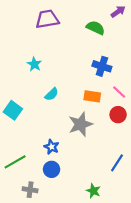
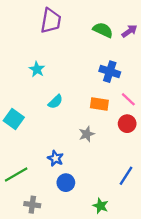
purple arrow: (118, 12) -> (129, 31), moved
purple trapezoid: (47, 19) -> (51, 21), turned 110
gray star: (80, 124) -> (87, 134), size x0.6
blue circle: (52, 169) -> (66, 183), moved

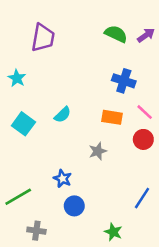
purple trapezoid: (51, 21) -> (43, 38), moved
cyan star: (37, 69) -> (17, 78), moved
cyan square: (14, 119) -> (23, 124), moved

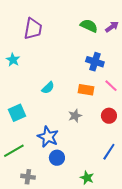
cyan square: (23, 124) -> (17, 113), moved, turned 30
red circle: (143, 139) -> (109, 116), moved
blue star: (63, 179) -> (48, 137), size x1.5

